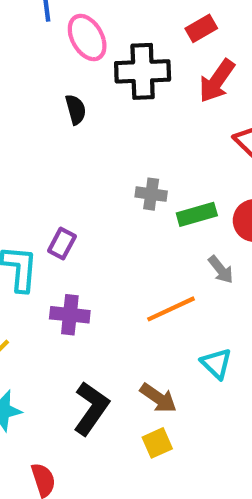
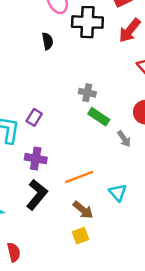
green rectangle: (197, 214) -> (99, 117), moved, turned 45
orange line: (171, 309) -> (79, 177), moved
black L-shape: (91, 408) -> (37, 195), moved

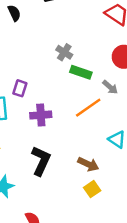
gray cross: (87, 93) -> (64, 52), turned 35
purple cross: (36, 159) -> (41, 115), moved
orange line: (79, 177) -> (88, 108), moved

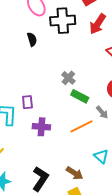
purple rectangle: (20, 88) -> (27, 102), turned -32
black L-shape: (41, 161) -> (40, 179), moved

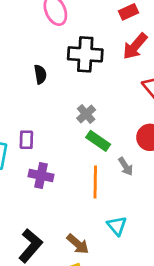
black cross: (63, 21) -> (85, 54), moved
black semicircle: (32, 39) -> (40, 74), moved
orange line: (81, 126) -> (95, 182), turned -70

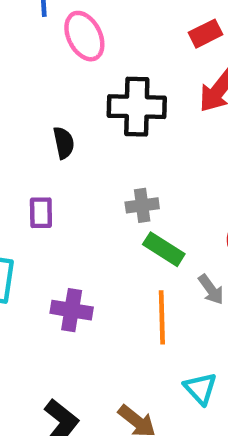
gray cross: (86, 114) -> (142, 205), turned 36
purple rectangle: (26, 140) -> (41, 213), moved

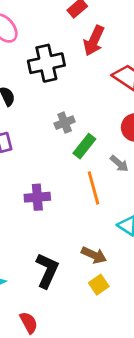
green rectangle: (164, 249) -> (84, 146), turned -70

